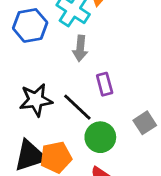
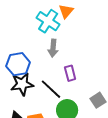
blue hexagon: (30, 25) -> (18, 64), moved

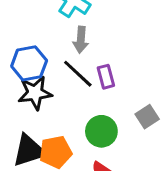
black line: (51, 89) -> (78, 74), moved

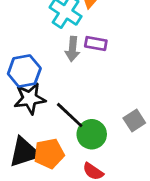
black line: (78, 74) -> (70, 115), moved
purple rectangle: (106, 77) -> (96, 43), moved, turned -65

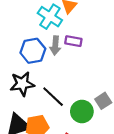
blue hexagon: (24, 71) -> (33, 51), moved
green circle: (92, 134) -> (82, 111), moved

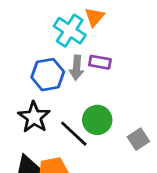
black star: (22, 84) -> (34, 117), turned -30
green circle: (82, 111) -> (97, 120), moved

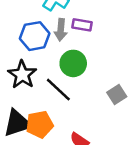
green circle: (97, 120) -> (73, 63), moved

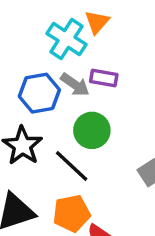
gray arrow: (61, 30) -> (75, 85), turned -60
orange pentagon: (40, 124) -> (72, 213), moved

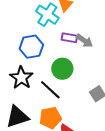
gray arrow: (75, 85) -> (84, 41), moved

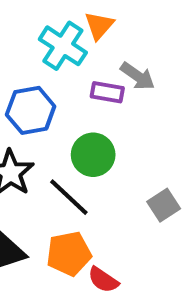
gray arrow: (84, 41) -> (137, 76), moved

